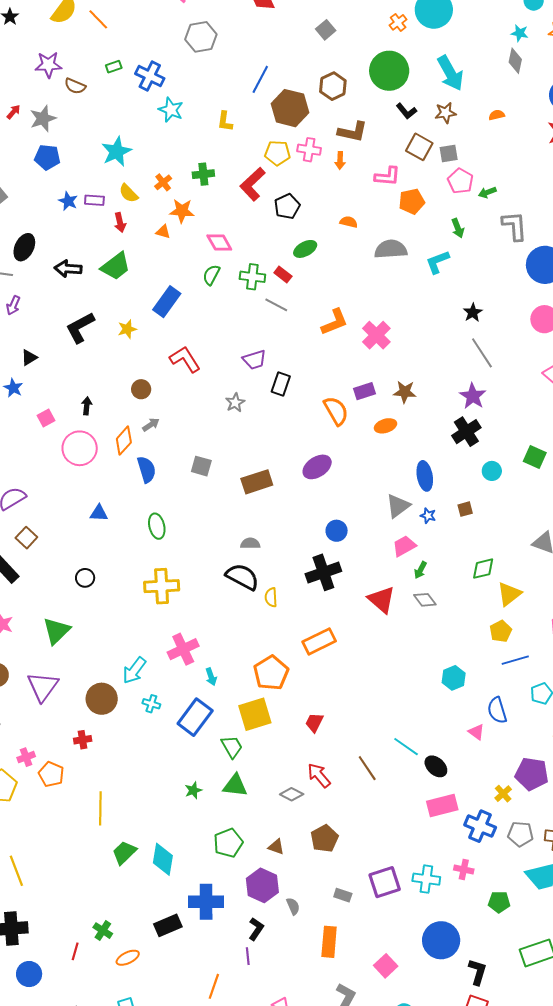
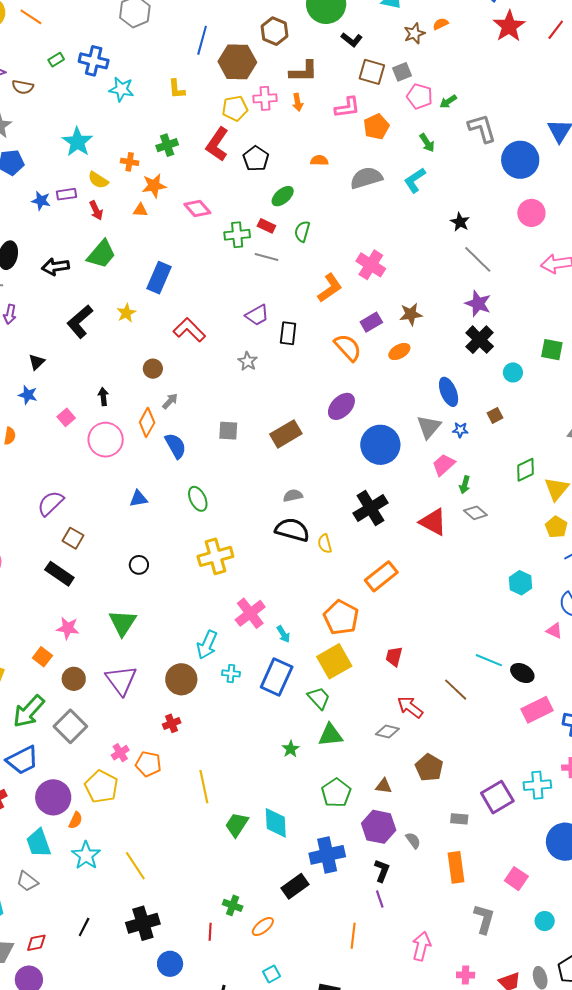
brown star: (446, 113) -> (414, 33), moved
orange cross: (163, 182) -> (130, 162), turned -30
green semicircle: (211, 275) -> (302, 231), moved
orange L-shape: (335, 322) -> (330, 288), moved
blue circle: (337, 531) -> (380, 445), moved, size x1.8

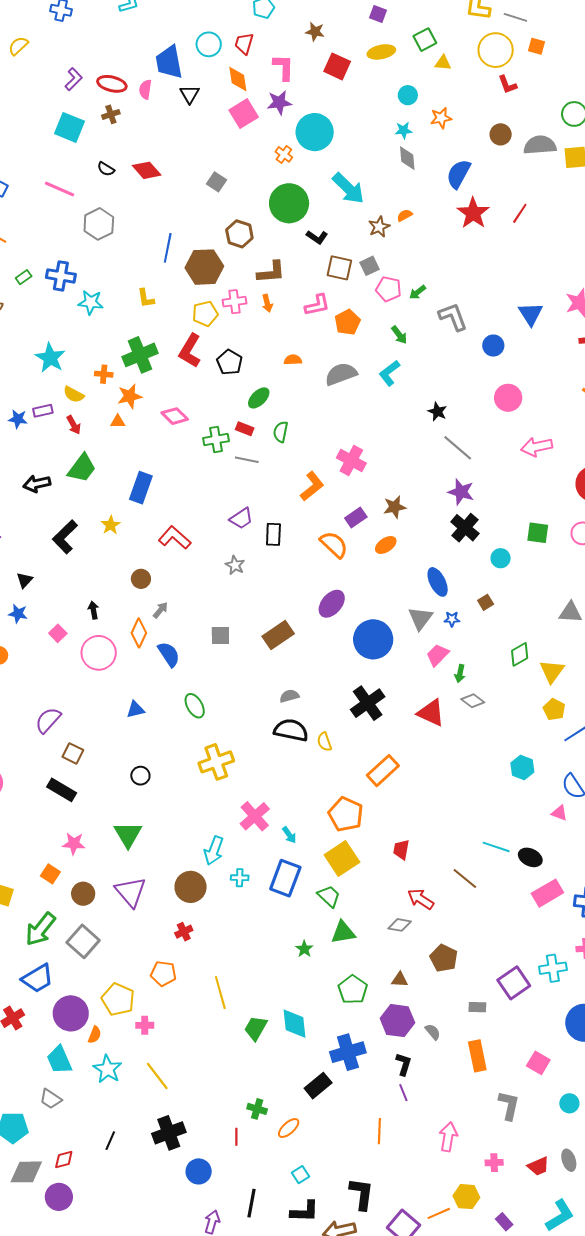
green cross: (167, 145) -> (140, 355), size x1.6
blue circle: (520, 160) -> (493, 346), size x0.6
pink cross: (120, 753) -> (145, 1025), moved, turned 36

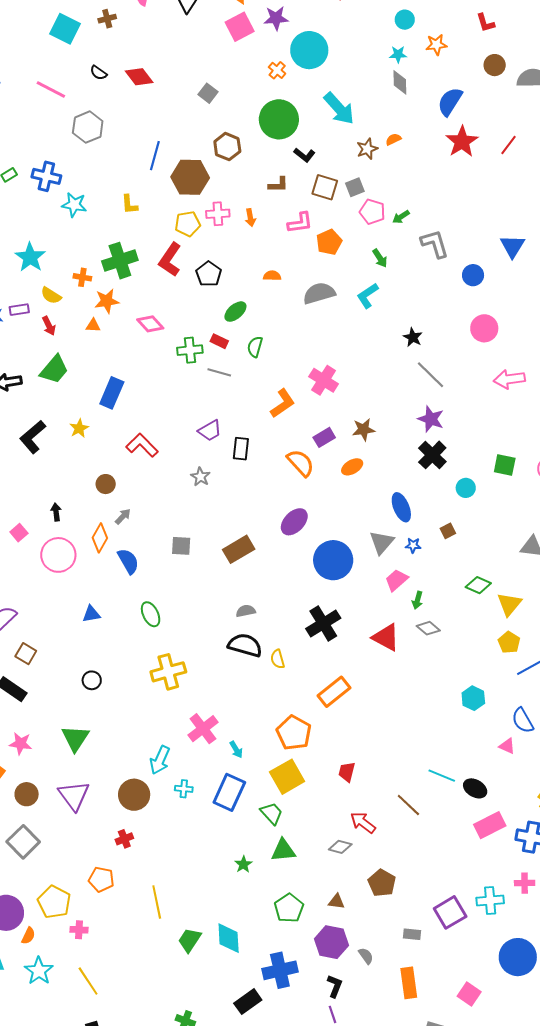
red L-shape: (507, 85) -> (485, 23), moved
brown L-shape: (271, 272) -> (278, 185), moved, size x0.7
green diamond: (520, 654) -> (478, 585), turned 50

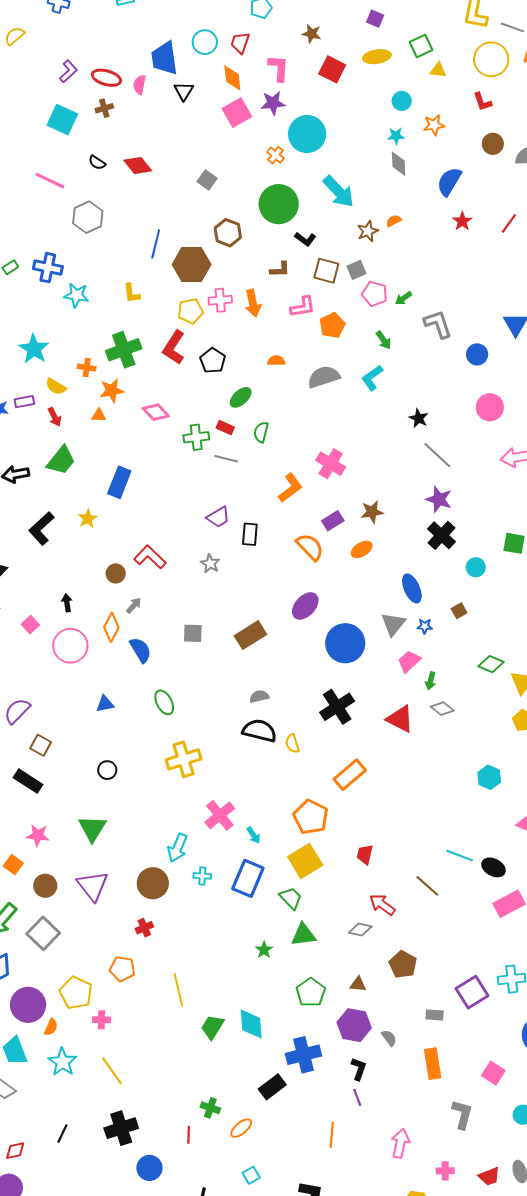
red star: (462, 142) -> (462, 221), size x0.6
orange arrow: (250, 218) -> (253, 303), size x1.5
red L-shape: (142, 445) -> (150, 557), moved

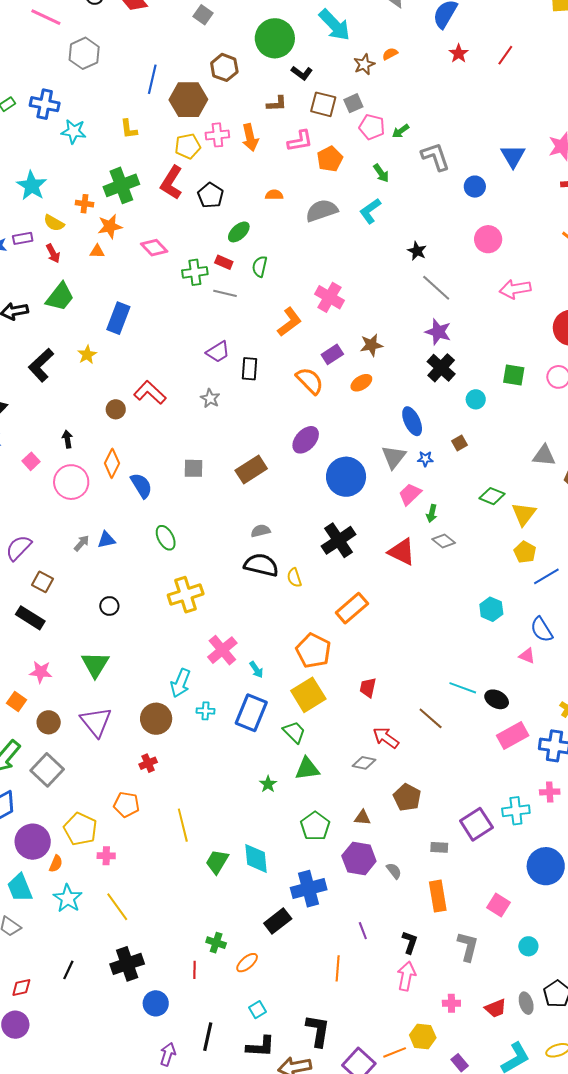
gray arrow: (134, 605) -> (82, 543), moved
black L-shape: (359, 1069) -> (410, 942), moved

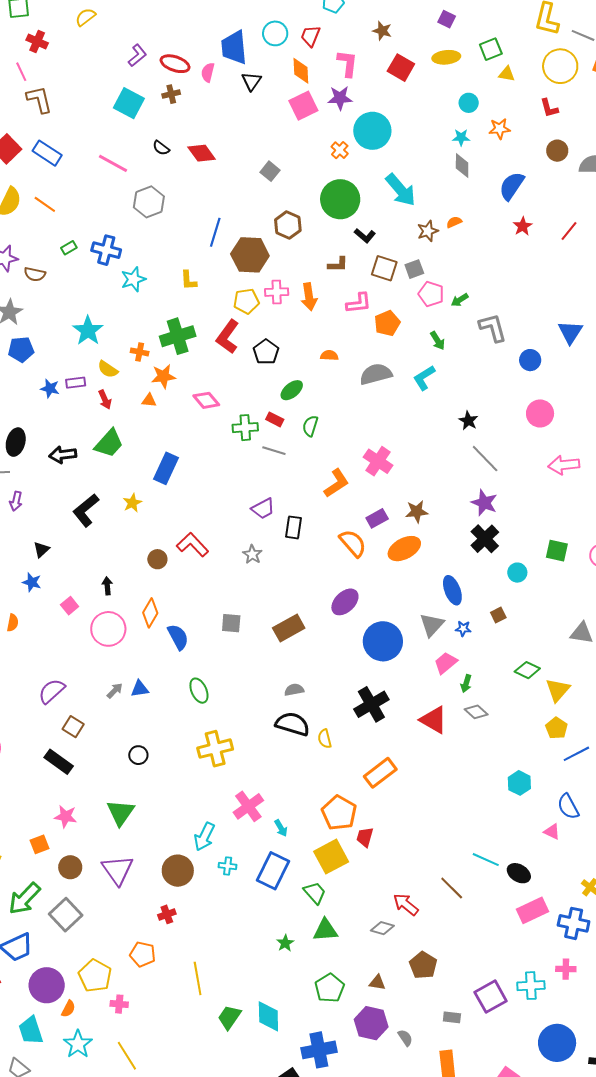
cyan star: (74, 131) -> (133, 279), turned -30
orange ellipse: (361, 383) -> (404, 549), size x1.5
red trapezoid: (368, 688) -> (365, 837), moved
orange square: (16, 701) -> (40, 844), turned 30

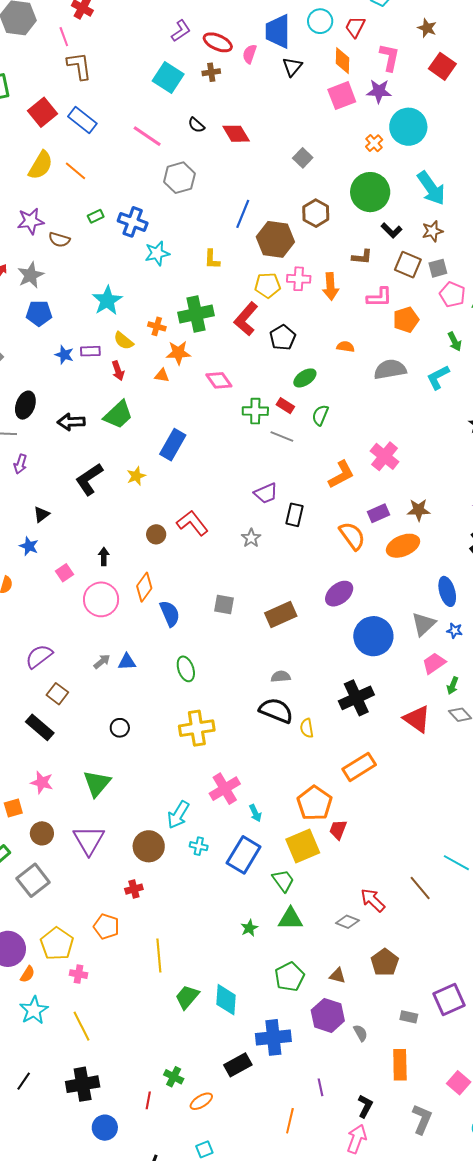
brown star: (428, 231) -> (432, 231), moved

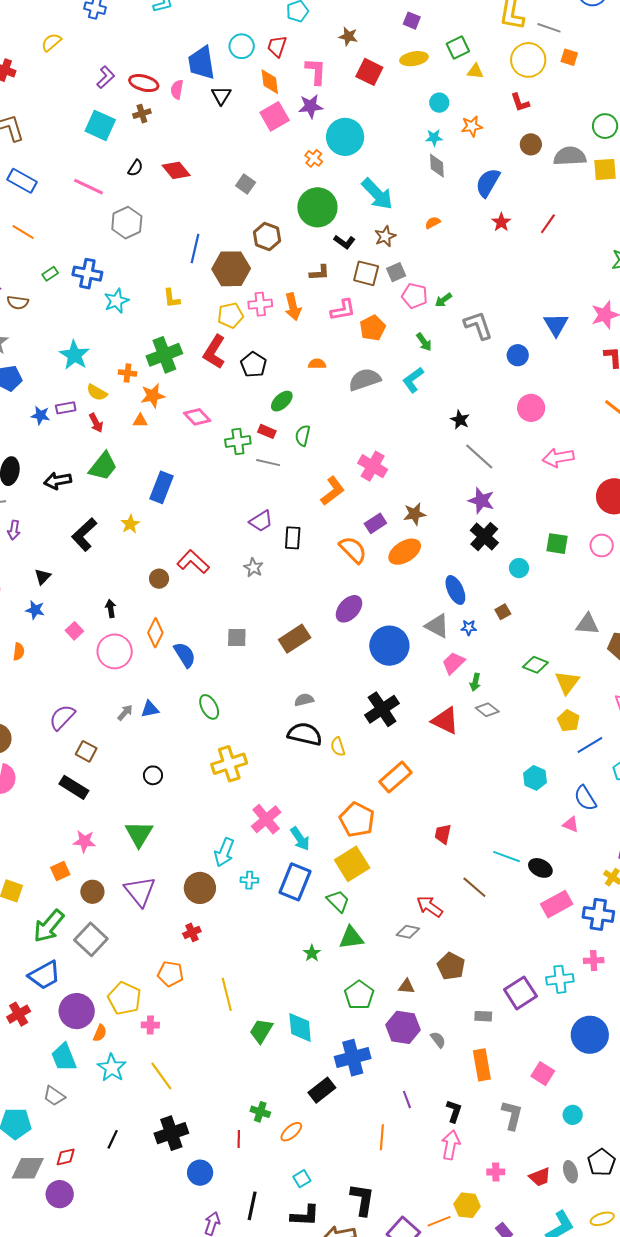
black semicircle: (196, 125) -> (135, 168), turned -90
gray triangle: (424, 624) -> (437, 626), turned -40
cyan arrow: (255, 813) -> (300, 839), size x1.4
red trapezoid: (338, 830) -> (443, 834), moved

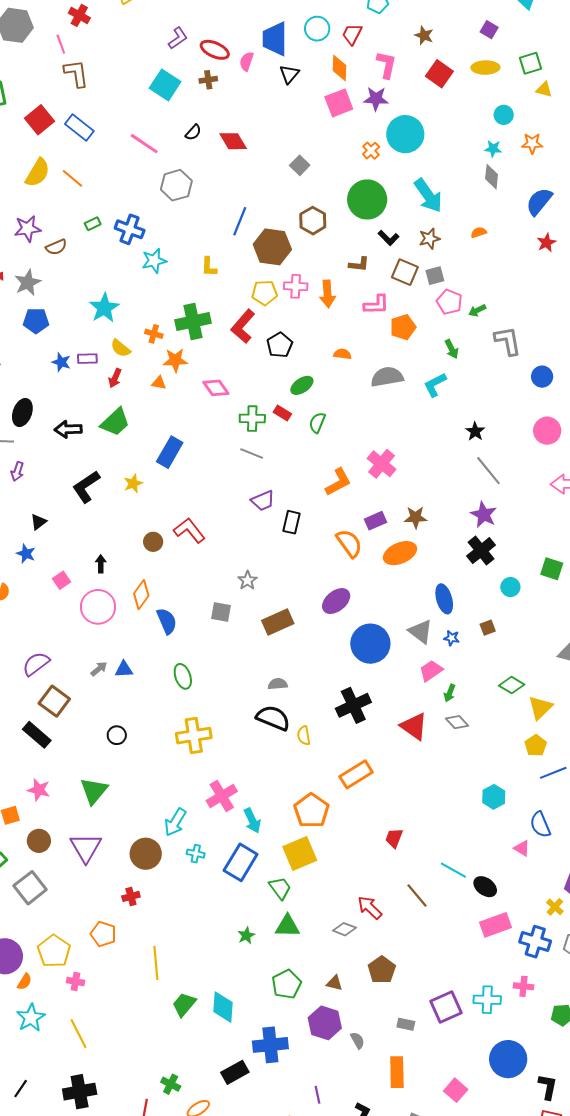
brown semicircle: (18, 302) -> (56, 247), turned -40
red arrow: (96, 423) -> (115, 378), turned 42
gray line: (268, 463) -> (252, 454), moved
gray star: (253, 568) -> (247, 580), moved
brown square: (86, 751) -> (54, 701), size x1.4

